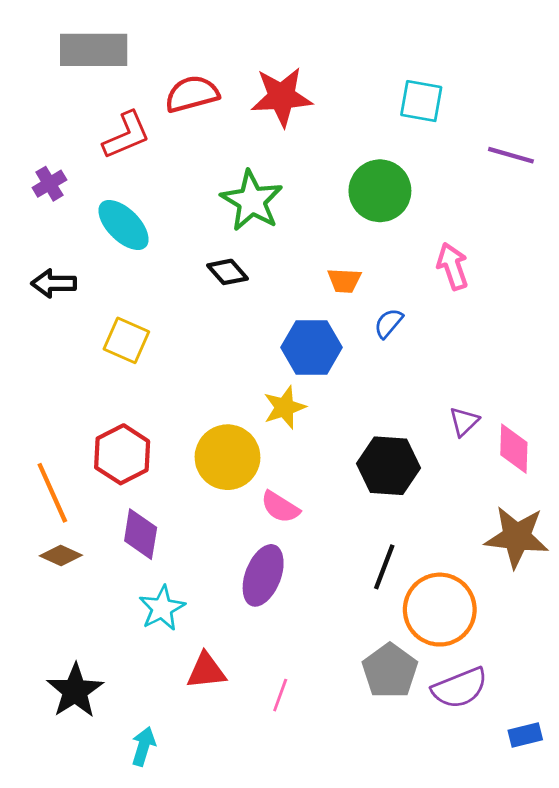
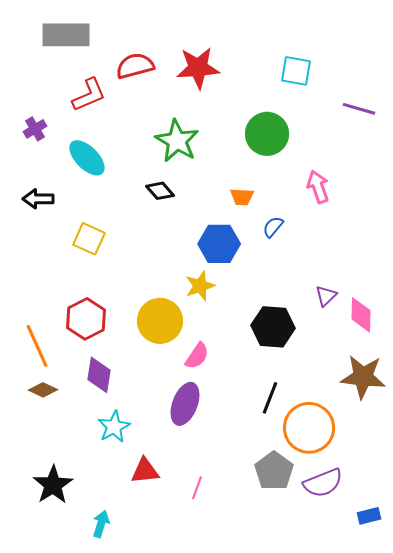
pink semicircle: (280, 507) -> (197, 356), turned -88

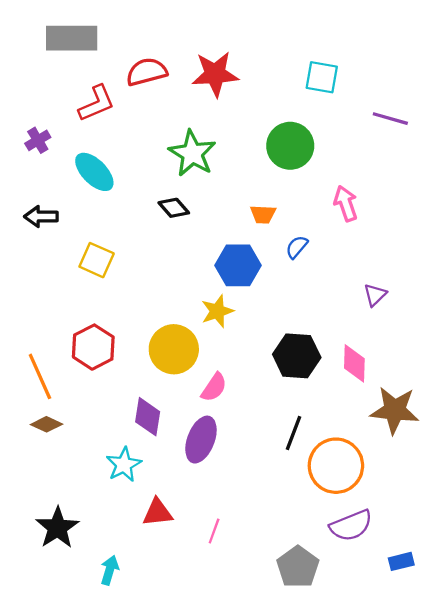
purple triangle: (326, 296) -> (375, 295), moved
pink diamond: (361, 315) -> (354, 363), moved
purple diamond: (99, 375) -> (148, 417), moved
gray pentagon: (274, 471) -> (298, 567), moved

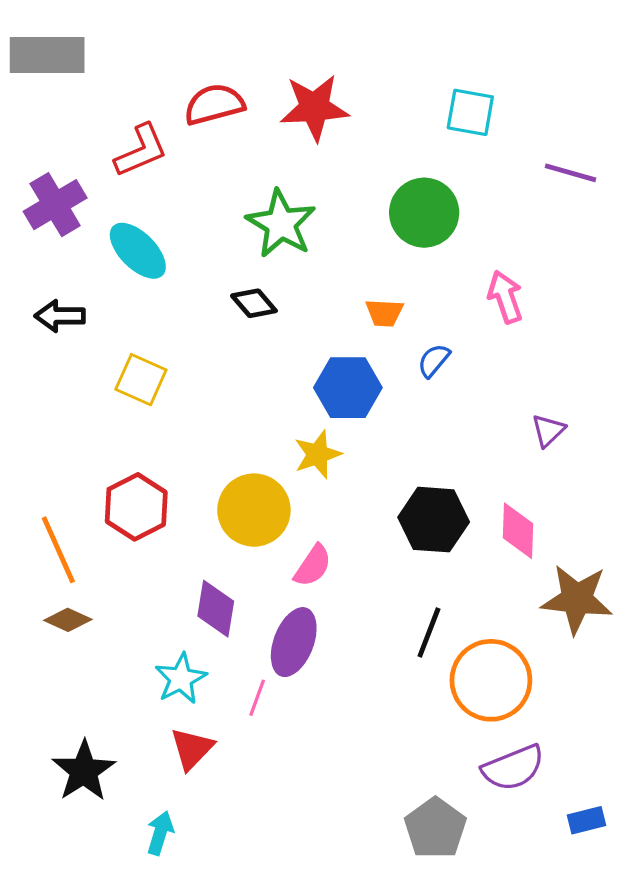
gray rectangle: (72, 38) -> (47, 55), moved
purple cross: (38, 140) -> (55, 205), size x1.6
red triangle: (157, 512) -> (192, 749), moved, turned -40
pink line: (214, 531) -> (257, 698), moved

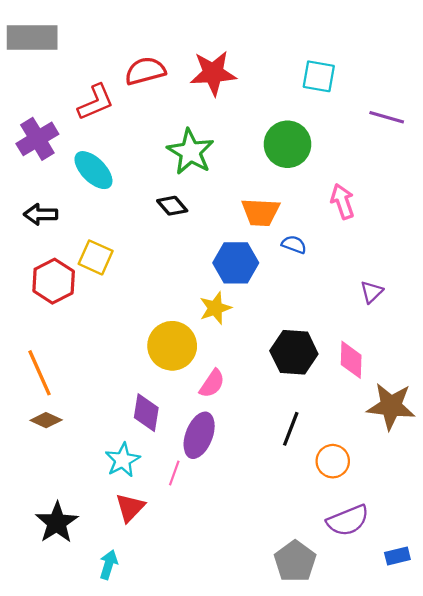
orange trapezoid: (384, 313) -> (261, 212), size x1.5
blue semicircle: (434, 361) -> (294, 244), turned 70
red hexagon: (136, 507) -> (54, 281), moved
orange circle: (491, 680) -> (333, 461), size x0.6

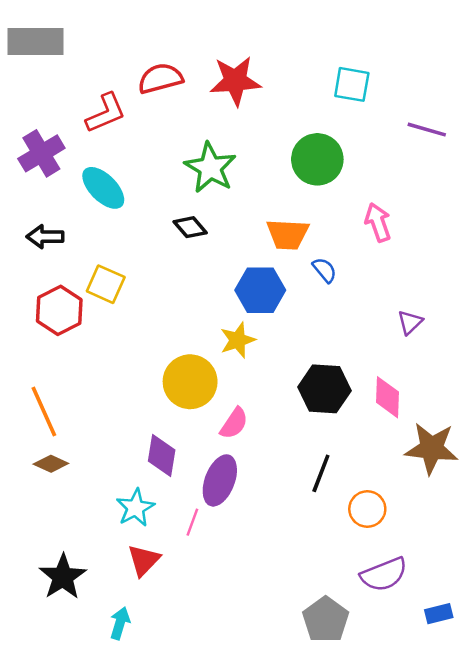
blue semicircle: (294, 244) -> (324, 270), turned 30

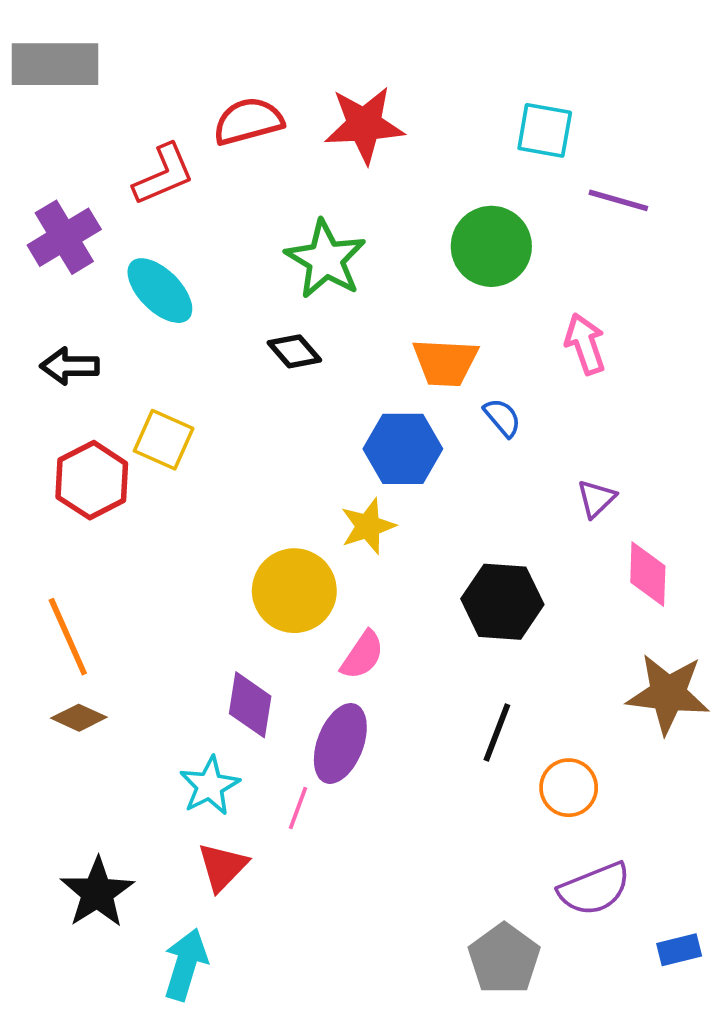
purple line: (427, 130) -> (618, 200), moved
purple triangle: (410, 322) -> (596, 499), moved
pink diamond: (388, 397) -> (648, 574), moved
cyan arrow: (120, 623) -> (186, 964), size x1.4

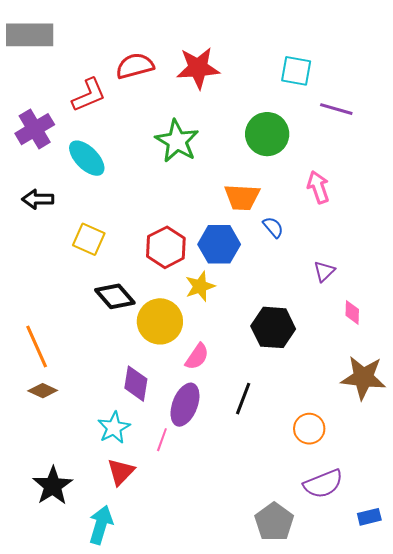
black diamond: (294, 351) -> (115, 296), moved, size x1.4
red hexagon: (92, 480) -> (166, 247), moved
pink diamond: (648, 574) -> (352, 312), size x0.7
black line: (497, 732) -> (243, 399), moved

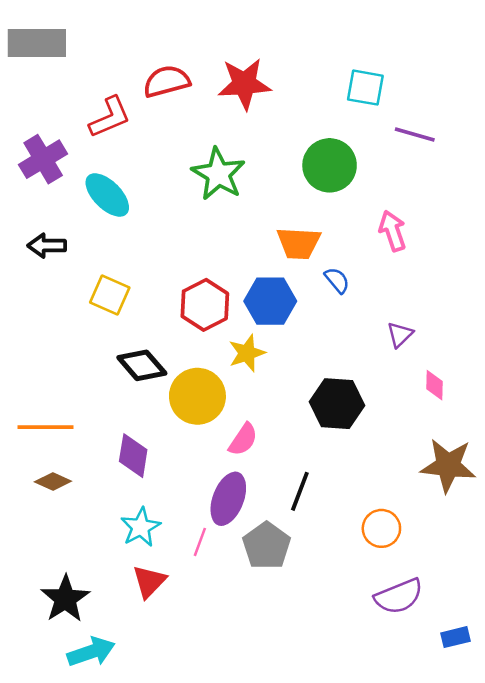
orange line: (37, 346) -> (46, 427), turned -66
purple diamond: (136, 384) -> (133, 456), moved
gray pentagon: (274, 522) -> (267, 546), moved
cyan arrow: (101, 525) -> (91, 652), moved, turned 54

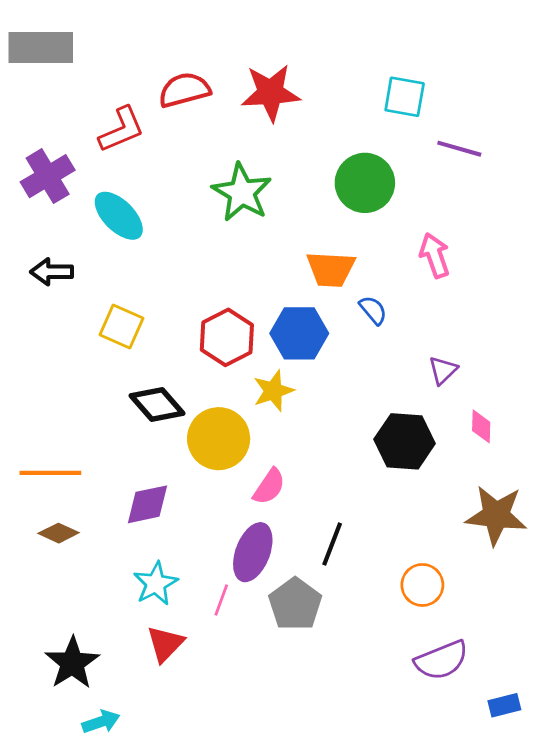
black hexagon: (337, 404) -> (405, 441), moved
purple diamond: (133, 456) -> (147, 504), turned 69
cyan arrow: (91, 652) -> (101, 722), size x0.7

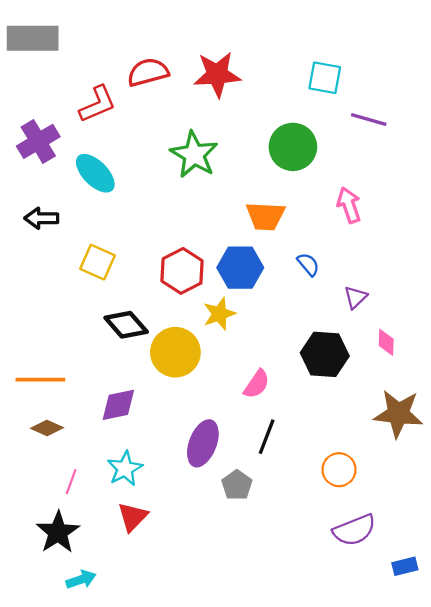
blue semicircle: (373, 310) -> (308, 264), moved
pink semicircle: (269, 487) -> (257, 384), moved
pink line: (221, 600) -> (71, 482), moved
gray pentagon: (295, 604) -> (237, 485), size x0.7

